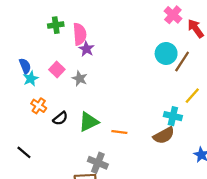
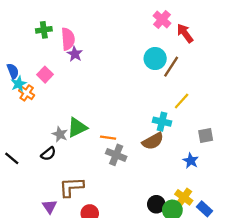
gray star: (80, 79) -> (60, 134), moved
orange cross: (39, 106) -> (27, 93), moved
black semicircle: (60, 118) -> (48, 154), moved
gray cross: (98, 163) -> (116, 155), moved

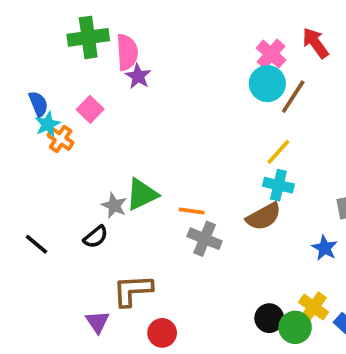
pink cross: (162, 20) -> (271, 54), moved
green cross: (44, 30) -> (88, 37), size x1.5
yellow line: (182, 101) -> (278, 152), moved

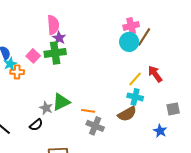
green cross: (88, 37) -> (55, 53), moved
red arrow: (315, 43) -> (155, 74), moved
pink cross: (271, 54) -> (131, 26), turned 35
brown line: (293, 97) -> (144, 37), moved
orange cross: (61, 139) -> (17, 72), turned -32

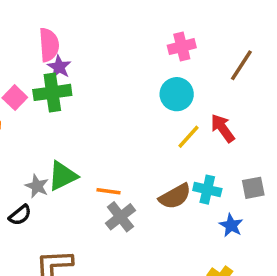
brown line: (144, 37) -> (241, 65), moved
cyan circle: (129, 42) -> (177, 94), moved
cyan cross: (135, 97) -> (207, 190), moved
gray cross: (95, 126) -> (120, 217), turned 30

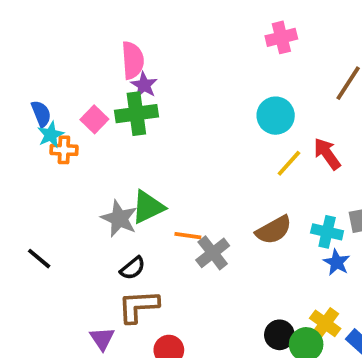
pink cross: (182, 47) -> (281, 37), moved
gray star: (37, 186) -> (119, 219), size x1.4
cyan cross: (207, 190) -> (327, 232), moved
orange line: (109, 191) -> (188, 236), moved
black semicircle: (20, 215) -> (133, 268), moved

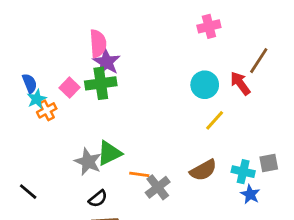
purple star: (144, 85) -> (106, 62), size x1.4
orange cross: (64, 150) -> (47, 110), turned -30
red arrow: (327, 154) -> (240, 83), moved

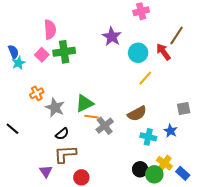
pink semicircle: (98, 43) -> (50, 29), moved
purple star: (106, 62) -> (112, 37), moved
orange cross: (47, 110) -> (37, 93), moved
green triangle: (109, 153) -> (84, 103), moved
cyan cross: (243, 172) -> (148, 137), moved

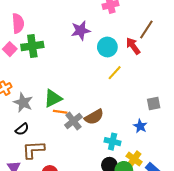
purple star: (112, 37) -> (81, 31), turned 30
brown semicircle: (137, 114) -> (94, 117), moved
black semicircle: (62, 134) -> (22, 129), moved
cyan cross: (148, 137) -> (113, 142), moved

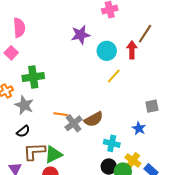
green cross: (32, 46) -> (33, 77), moved
red arrow: (133, 46) -> (132, 50), turned 36
green triangle: (53, 98) -> (53, 154), moved

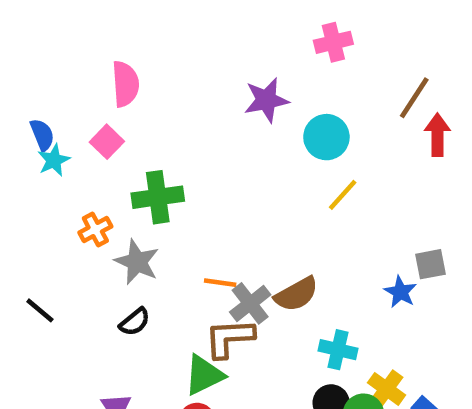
red arrow: (132, 50) -> (437, 135), moved
blue star: (139, 128) -> (400, 292), moved
brown L-shape: (34, 151) -> (229, 338), moved

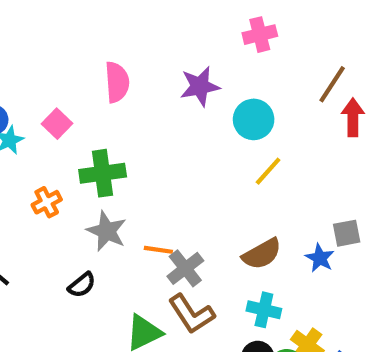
pink semicircle: (125, 84) -> (117, 82), moved
gray star: (137, 262) -> (107, 231), moved
brown semicircle: (296, 294) -> (262, 254), moved
brown L-shape: (229, 338) -> (191, 314), moved, turned -120

